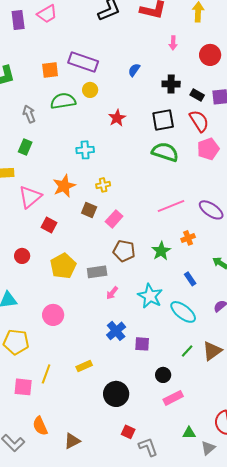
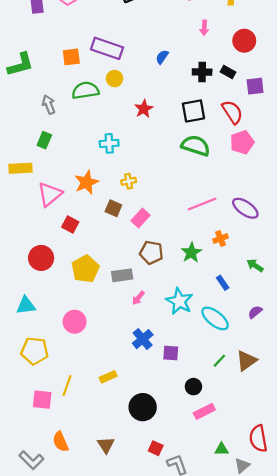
black rectangle: (197, 95) -> (228, 72), moved
red circle: (22, 256) -> (41, 258), size x1.5
brown triangle: (72, 441) -> (106, 445), moved, turned -36

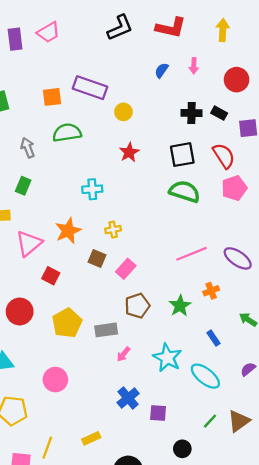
blue semicircle: (162, 57) -> (162, 70), moved
yellow circle: (115, 79) -> (123, 112), moved
brown pentagon: (151, 253) -> (137, 306), turned -30

